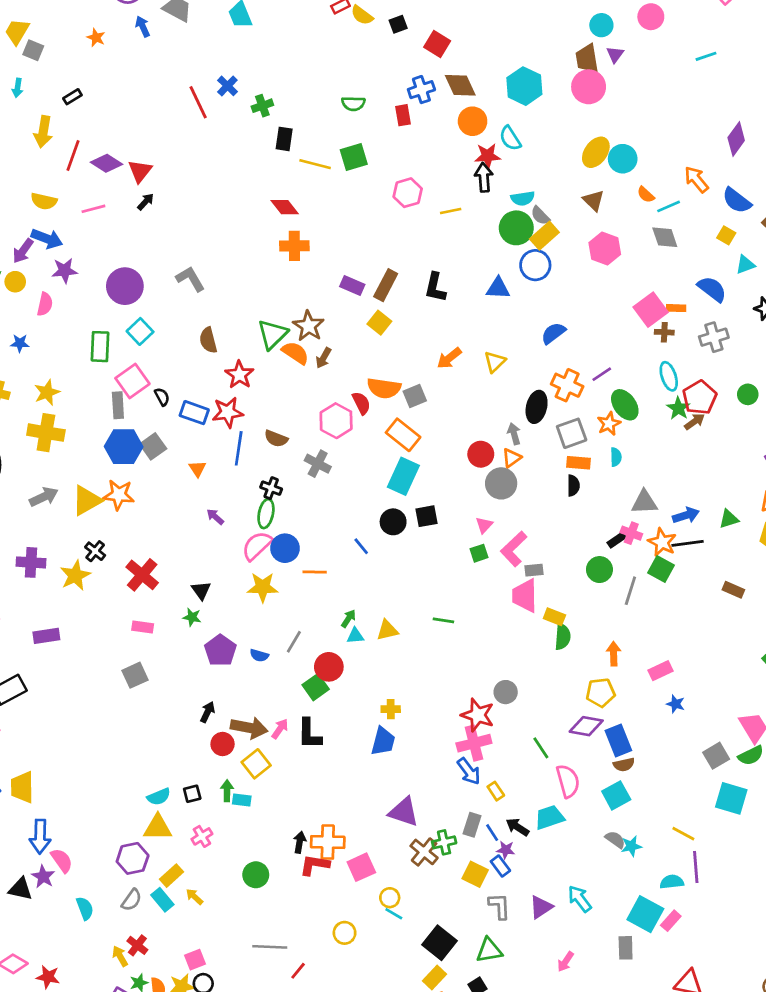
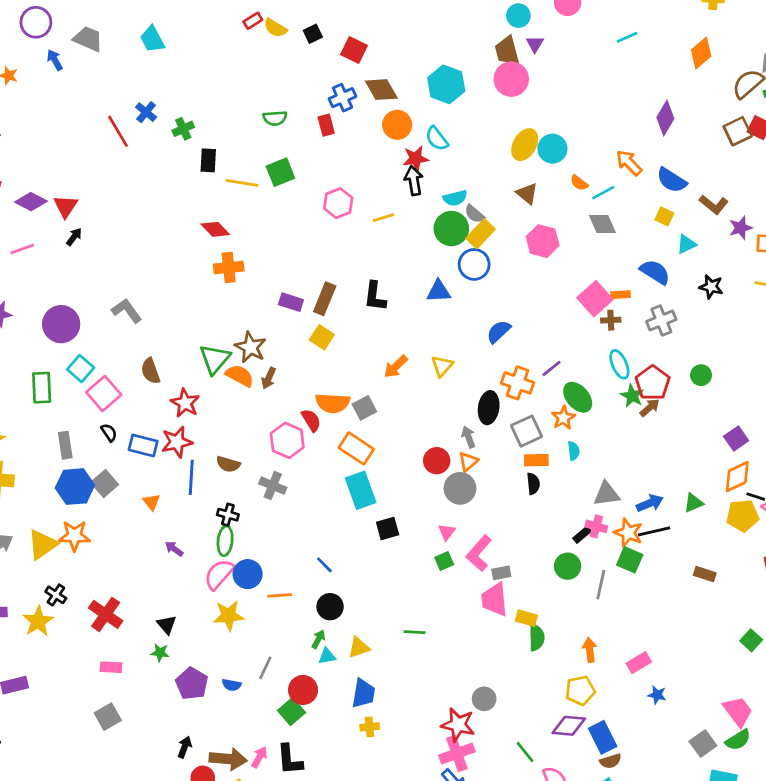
pink square: (132, 381) -> (104, 394), moved
cyan rectangle: (403, 476) -> (361, 490), turned -39
black circle: (393, 522) -> (330, 607), moved
blue trapezoid: (383, 741) -> (363, 693), moved

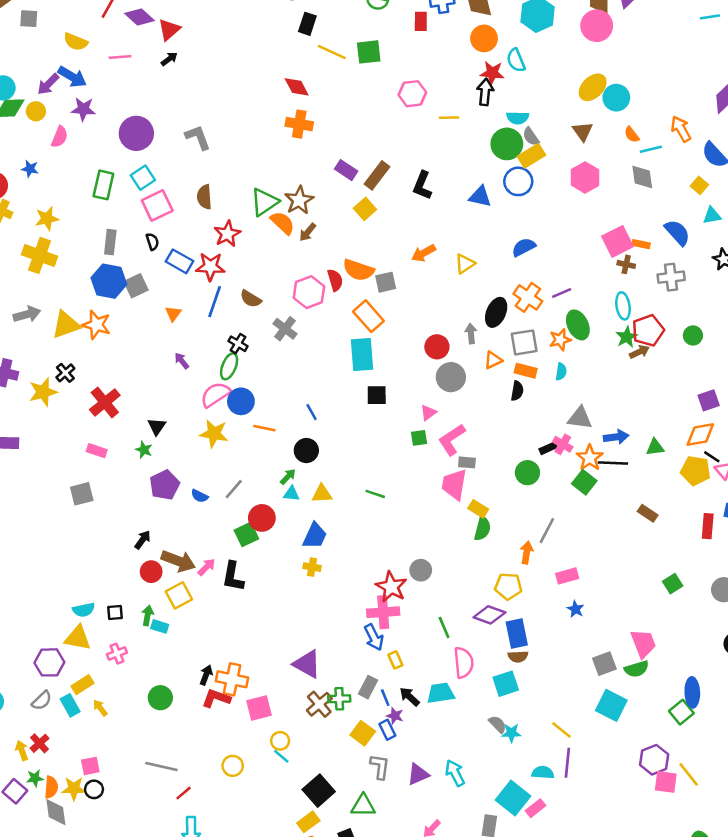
orange triangle: (468, 462) -> (493, 360), moved
gray line: (601, 585) -> (547, 531), moved

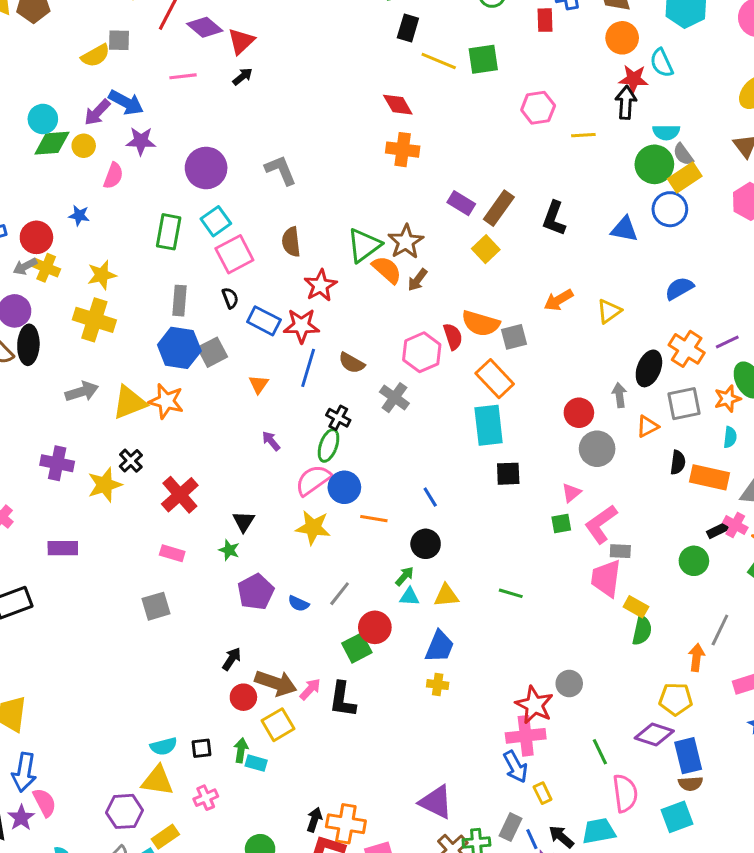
gray square: (29, 19) -> (119, 40), moved
yellow semicircle: (76, 42) -> (96, 56), moved, turned -50
orange rectangle: (526, 371) -> (709, 477), moved, size x1.4

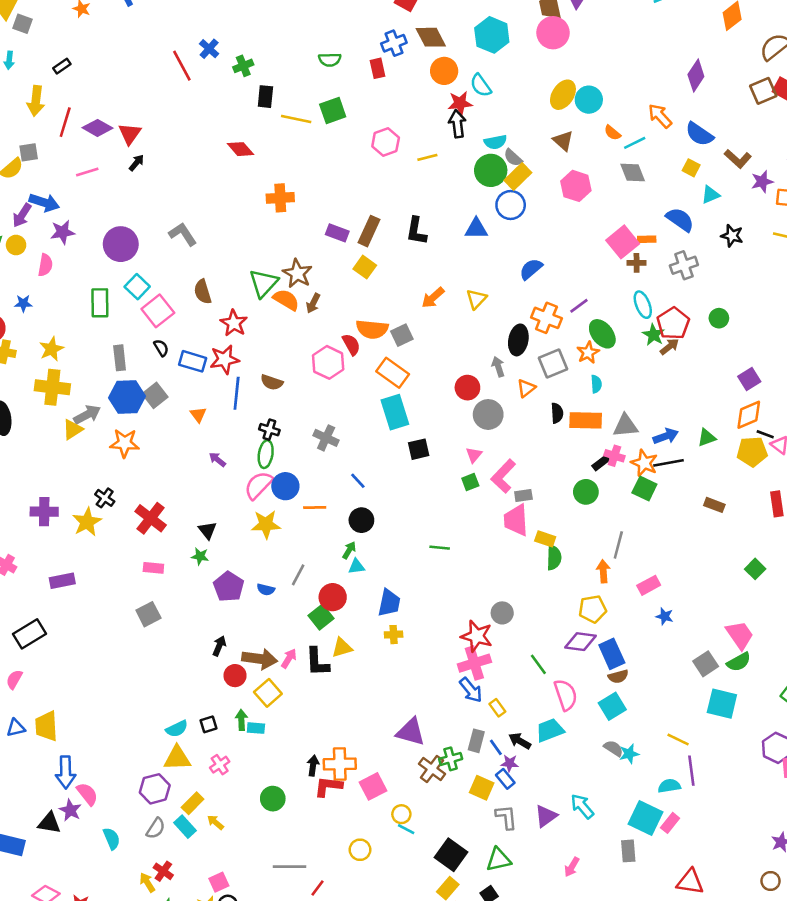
red diamond: (398, 105) -> (240, 149), moved
gray arrow: (82, 392) -> (87, 415), moved
gray cross: (394, 398) -> (326, 438), moved
yellow triangle: (129, 402) -> (73, 430), moved, size x0.7
yellow triangle: (446, 595) -> (342, 648), moved

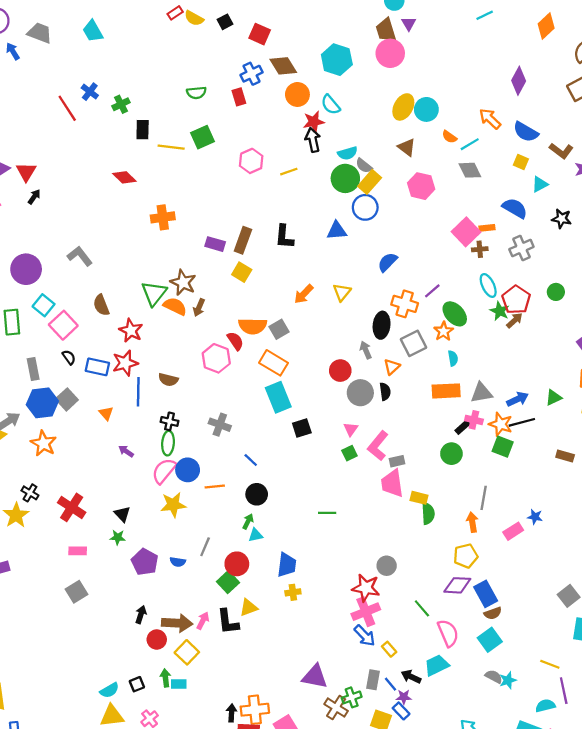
black semicircle: (557, 413) -> (385, 392), moved
orange star: (125, 443) -> (43, 443), turned 30
blue star: (665, 616) -> (535, 517), moved

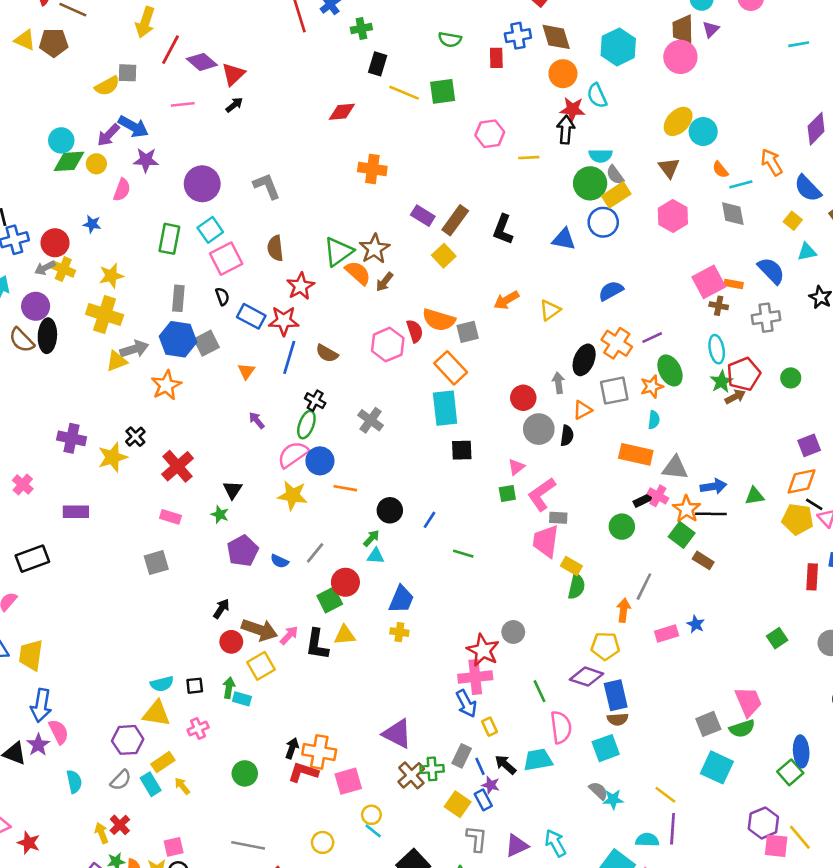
red diamond: (124, 177) -> (342, 112), turned -65
brown rectangle: (565, 456) -> (703, 560), moved
blue line: (251, 460) -> (430, 520), moved, turned 64

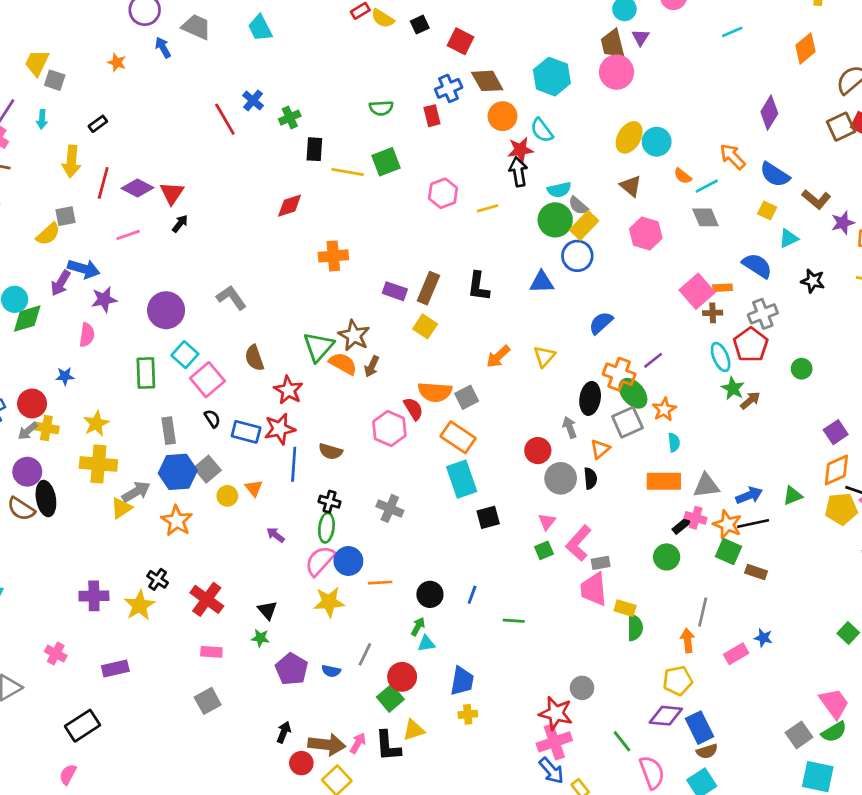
yellow circle: (96, 164) -> (227, 496), moved
green ellipse: (670, 370) -> (633, 393), moved
red pentagon: (744, 374) -> (751, 345), moved

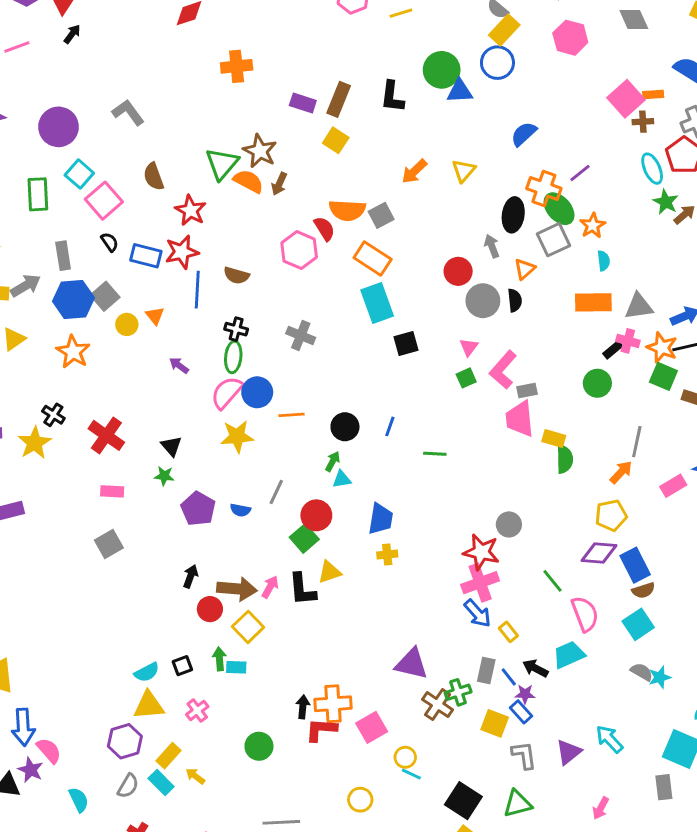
green circle: (555, 220) -> (442, 70), moved
gray arrow: (136, 492) -> (26, 286), moved
orange arrow: (688, 641) -> (621, 472), turned 50

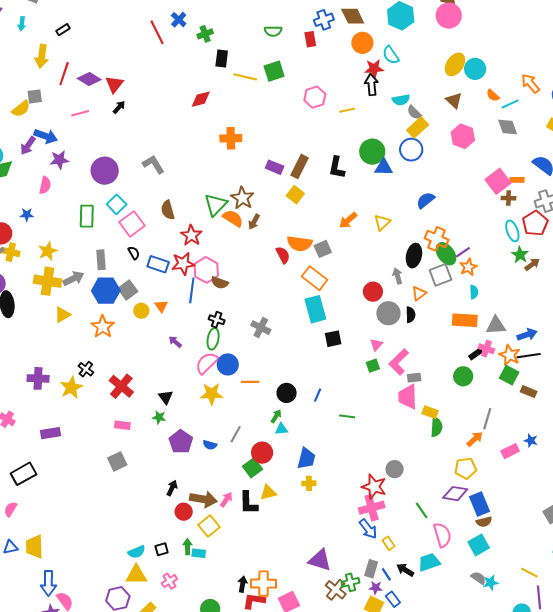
purple line: (580, 173) -> (463, 252), moved
pink hexagon: (299, 250) -> (206, 270), moved
purple star: (525, 694) -> (376, 588), moved

